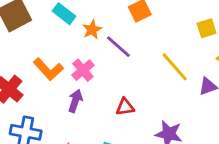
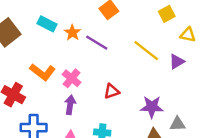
pink cross: (83, 70) -> (72, 78), moved
purple arrow: (75, 101) -> (70, 105), moved

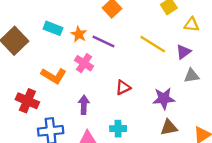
pink cross: (72, 78) -> (84, 63), moved
gray triangle: (178, 124) -> (192, 76), moved

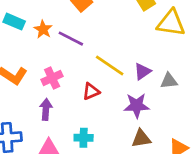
yellow triangle: (192, 25) -> (171, 23), size x1.6
yellow line: (153, 44) -> (110, 65), moved
purple triangle: (183, 52) -> (142, 71), moved
pink cross: (84, 63) -> (52, 78), moved, turned 30

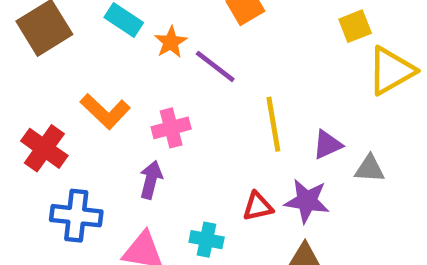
yellow triangle: (171, 23) -> (391, 71), turned -48
yellow line: (110, 65) -> (273, 124), turned 36
red triangle: (91, 91) -> (258, 206), moved

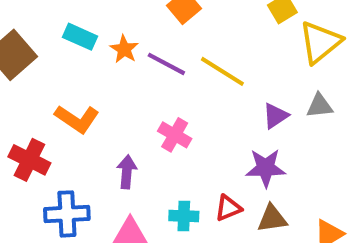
yellow line: (273, 124) -> (222, 71), moved, turned -39
pink cross: (171, 128) -> (175, 135), moved, turned -36
gray triangle: (370, 169) -> (320, 106), moved
red triangle: (258, 206) -> (228, 208), moved

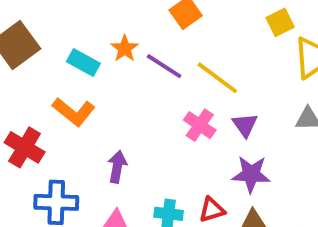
cyan rectangle: (80, 37) -> (83, 62), moved
purple triangle: (275, 116) -> (245, 125), moved, turned -36
pink cross: (175, 135) -> (200, 125), moved

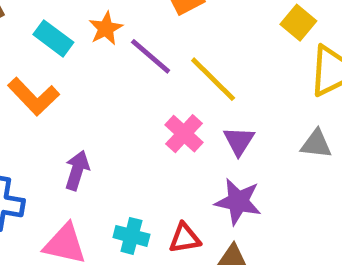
yellow square: (280, 22) -> (298, 23), turned -32

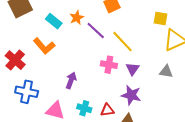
yellow square: (298, 23) -> (161, 18), turned -32
pink cross: (184, 134) -> (109, 65), turned -35
purple arrow: (77, 170) -> (71, 80), moved

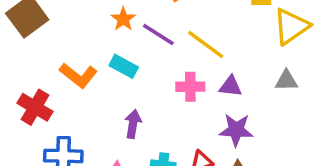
cyan rectangle: (54, 21) -> (124, 66), moved
purple triangle: (133, 69) -> (231, 86), turned -48

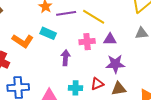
purple line: (158, 35) -> (66, 13), turned -36
purple arrow: (133, 124) -> (66, 58), moved

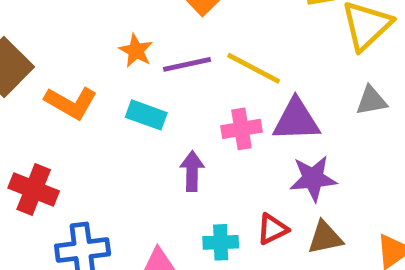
purple triangle: (110, 39) -> (296, 120), size x1.5
orange L-shape: (23, 41) -> (71, 103), moved

